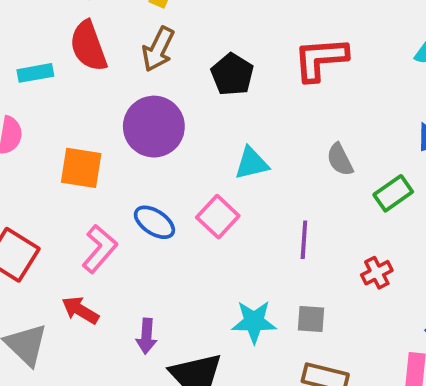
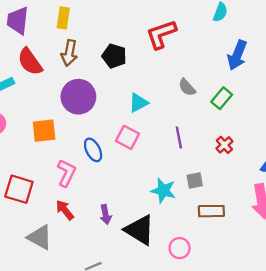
blue ellipse: (154, 222) -> (93, 150), turned 45
red arrow: (80, 310) -> (65, 210), turned 35
cyan star: (254, 322) -> (163, 191), turned 30

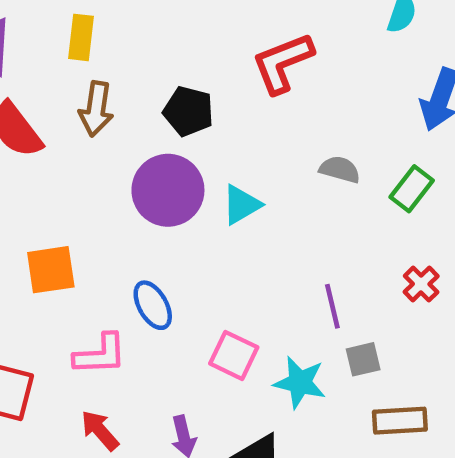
gray semicircle: (187, 87) -> (340, 169), turned 150
purple circle: (78, 97) -> (168, 190), moved
pink square: (127, 137) -> (234, 355), moved
purple line: (179, 137) -> (332, 306), moved
pink L-shape: (66, 173) -> (100, 354), turned 64

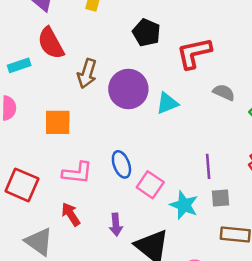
red L-shape: (283, 63) -> (194, 53), moved
brown arrow: (96, 109) -> (87, 74), moved
black pentagon: (188, 111) -> (146, 33), moved
blue ellipse: (153, 305) -> (121, 164), moved

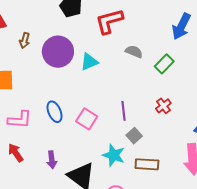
brown arrow: (87, 74) -> (25, 40), size x0.7
pink square: (150, 185) -> (87, 119), moved
gray square: (220, 198) -> (134, 136), turned -35
cyan star: (184, 205) -> (114, 155), moved

